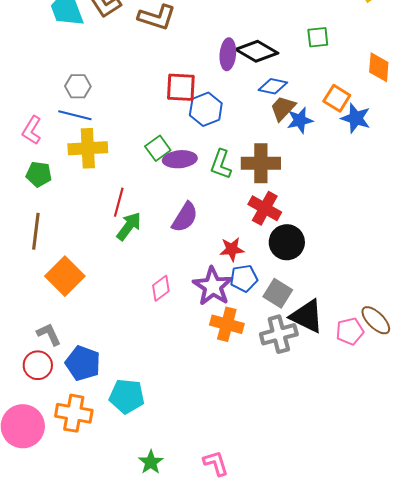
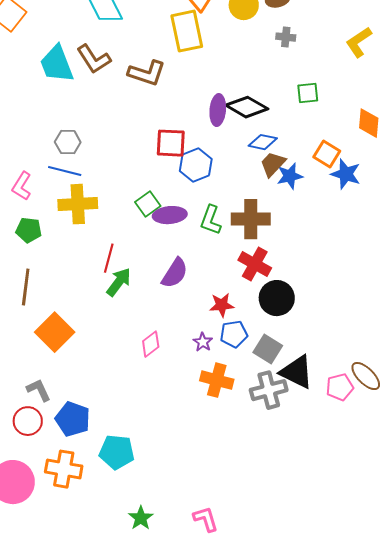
purple star: (213, 286) -> (203, 342), size x0.5

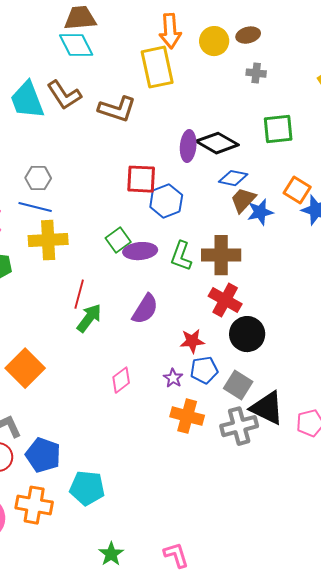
green square: (308, 93) -> (278, 129), size x1.4

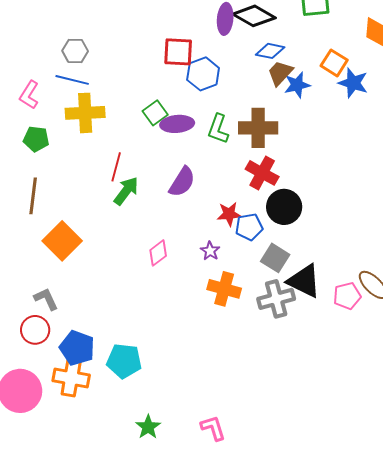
blue pentagon: (204, 370) -> (249, 227), moved
blue pentagon: (43, 455) -> (77, 348), moved

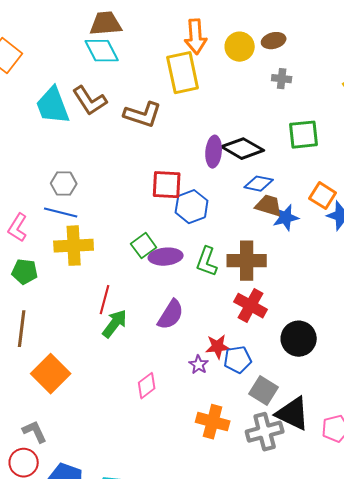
brown trapezoid: (280, 73) -> (269, 206), turned 64
black circle: (284, 207) -> (299, 339), moved
purple star: (210, 251) -> (199, 365), moved

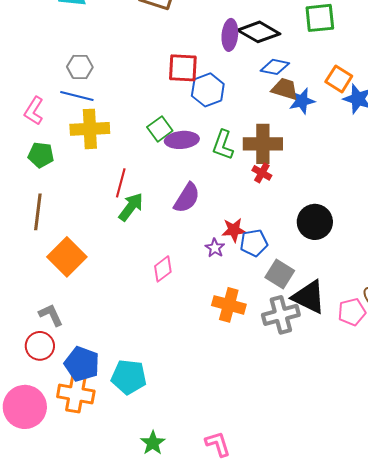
red cross: (251, 306) -> (262, 173), moved, size x0.6

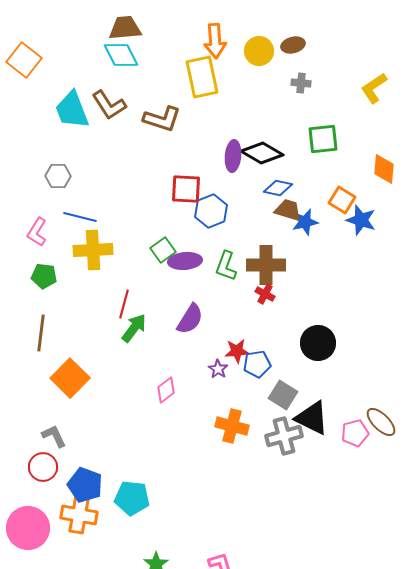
gray hexagon: (80, 67) -> (58, 176), moved

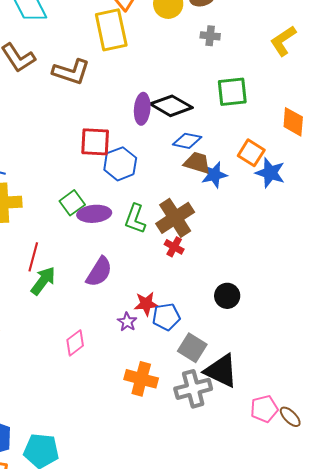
brown cross: (266, 265) -> (175, 218), turned -33
black circle: (318, 343) -> (227, 296), size x0.7
brown ellipse: (381, 422) -> (290, 417), moved, size x0.7
pink pentagon: (355, 433) -> (264, 409), moved

